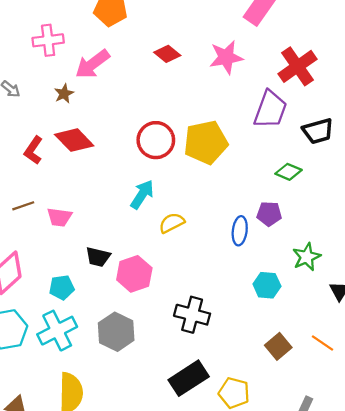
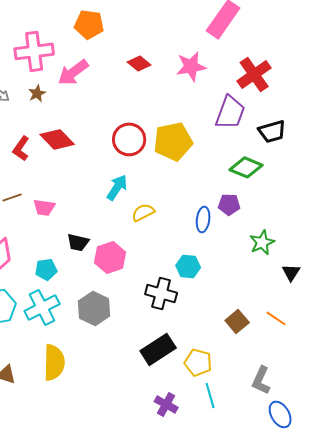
pink cross: (48, 40) -> (34, 51), size x1.4
brown star: (64, 94) -> (37, 93), moved
green diamond: (288, 172) -> (246, 167), size x1.4
cyan hexagon: (267, 285) -> (188, 266), moved

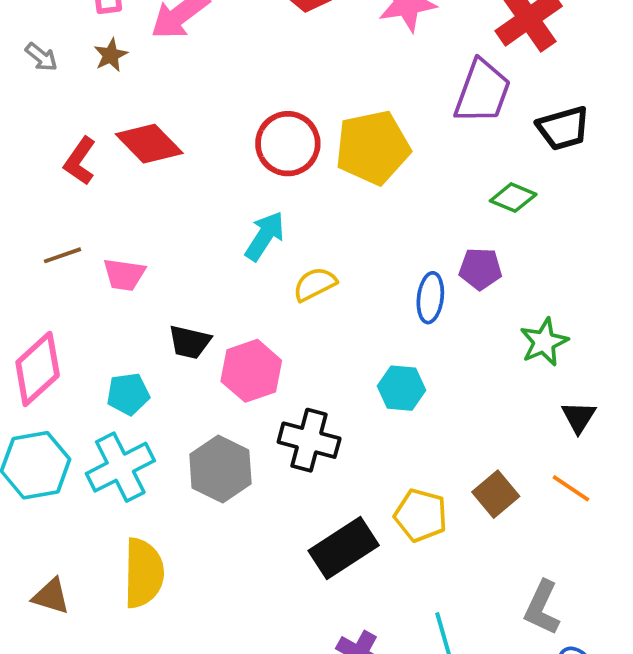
green diamond: (246, 167) -> (513, 198), size x0.7
black triangle: (291, 272) -> (579, 417), moved
black cross: (161, 293) -> (309, 440), moved
yellow pentagon: (198, 362) -> (421, 515), moved

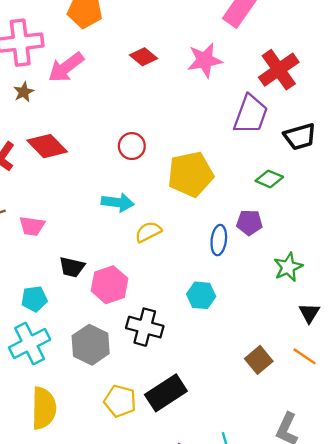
red circle: (288, 144) -> (132, 146), size x0.7
yellow pentagon: (373, 147) -> (191, 174), moved
cyan arrow: (265, 236) -> (118, 202), turned 64
yellow pentagon: (421, 515) -> (120, 401), moved

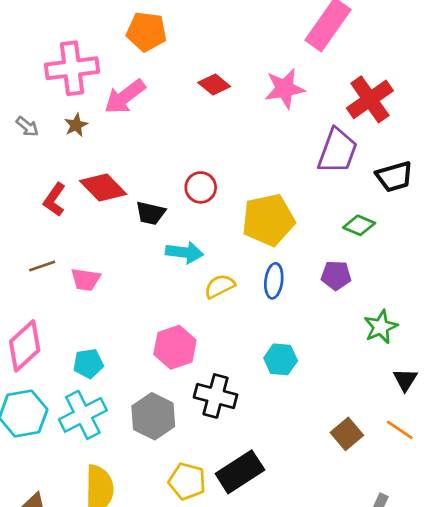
blue ellipse: (219, 240) -> (274, 281), moved
black trapezoid: (72, 267) -> (151, 213), moved

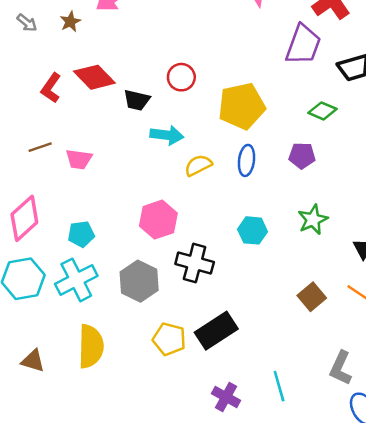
green star: (381, 327) -> (313, 220), moved

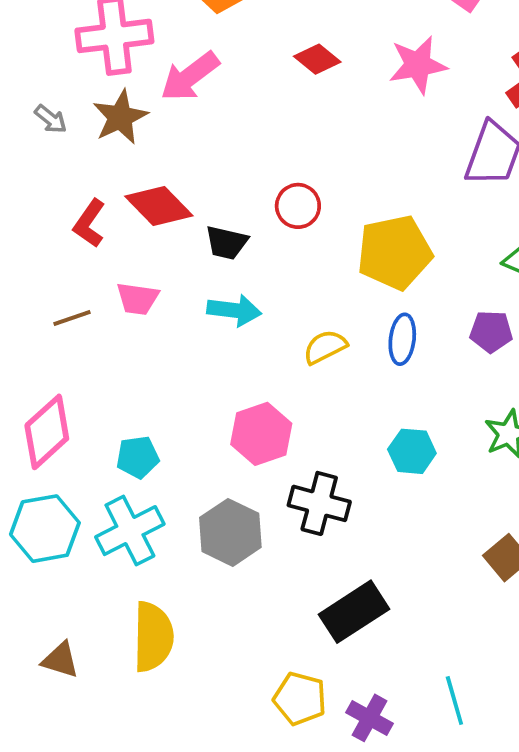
brown star: (70, 22) -> (120, 117), size x1.6
cyan arrow: (167, 135) -> (234, 310), moved
pink trapezoid: (79, 159) -> (138, 299), moved
yellow pentagon: (169, 339) -> (300, 699), moved

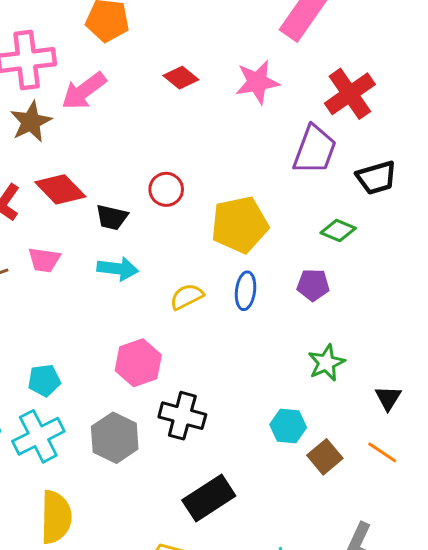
cyan hexagon: (412, 451) -> (288, 426), moved

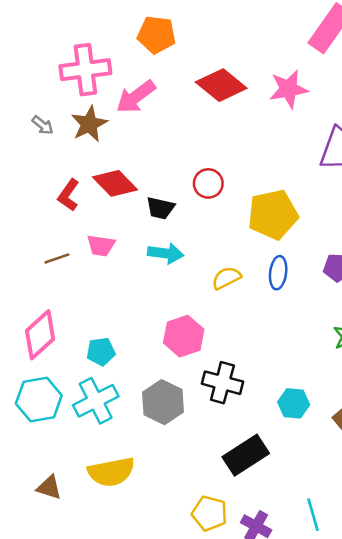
red diamond: (181, 78) -> (221, 85), size x1.6
cyan hexagon: (288, 426) -> (294, 403), moved
yellow semicircle: (56, 517) -> (111, 472), turned 78

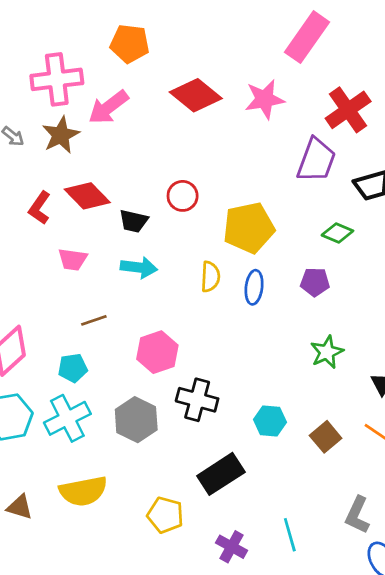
brown line: (57, 258) -> (94, 320), moved
yellow semicircle: (226, 278) -> (210, 277), moved, turned 120
yellow pentagon: (210, 513) -> (165, 515), moved

